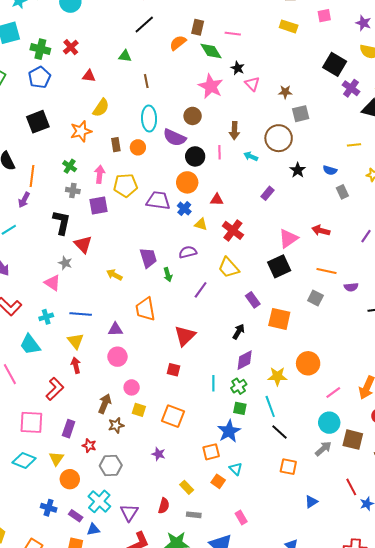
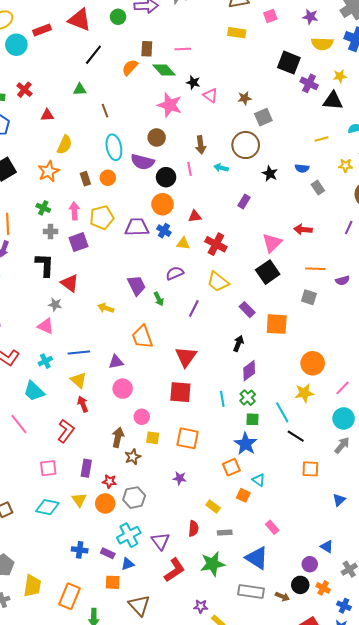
red square: (174, 370) -> (180, 392), size x1.6
yellow star: (277, 376) -> (304, 393), moved
pink square: (31, 422) -> (48, 468), size x0.7
orange circle: (70, 479) -> (105, 503), moved
cyan cross: (99, 501) -> (129, 535), turned 30

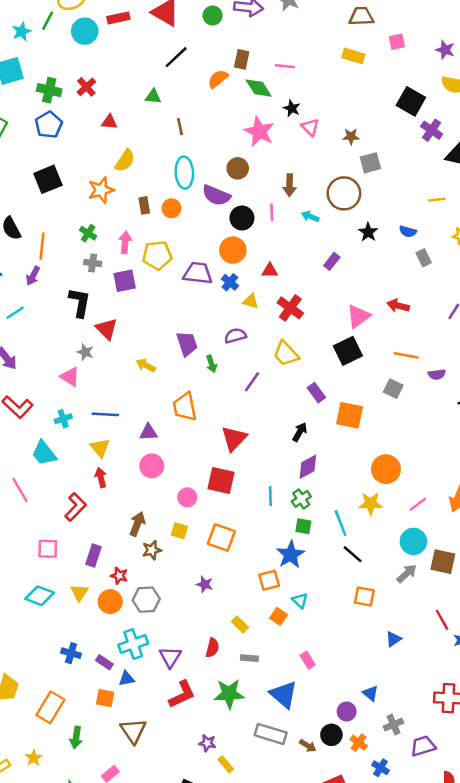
pink circle: (142, 417) -> (187, 497), moved

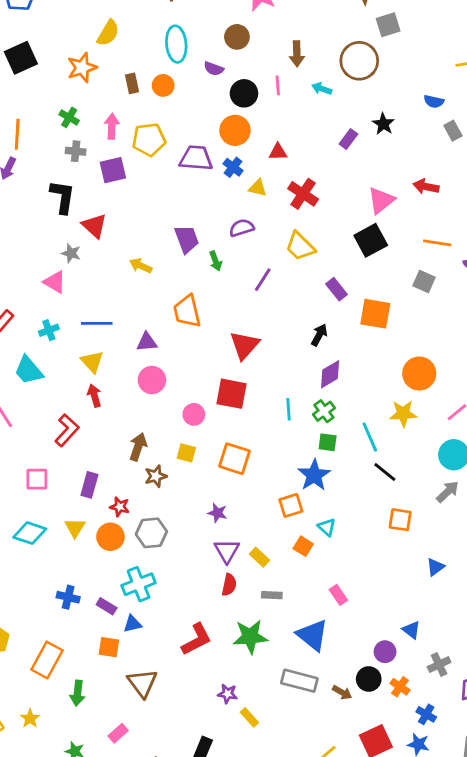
purple semicircle: (216, 195) -> (214, 69), size x0.6
black star: (368, 232) -> (383, 124), moved
purple triangle: (170, 657) -> (227, 551), moved

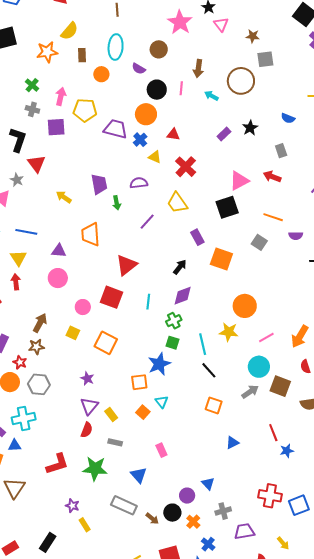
brown rectangle: (132, 83) -> (82, 55), moved
gray rectangle: (453, 131) -> (281, 151), moved
cyan line: (289, 409) -> (148, 302), moved
brown star: (156, 476) -> (36, 347), moved
blue triangle: (312, 635) -> (139, 475), size x0.7

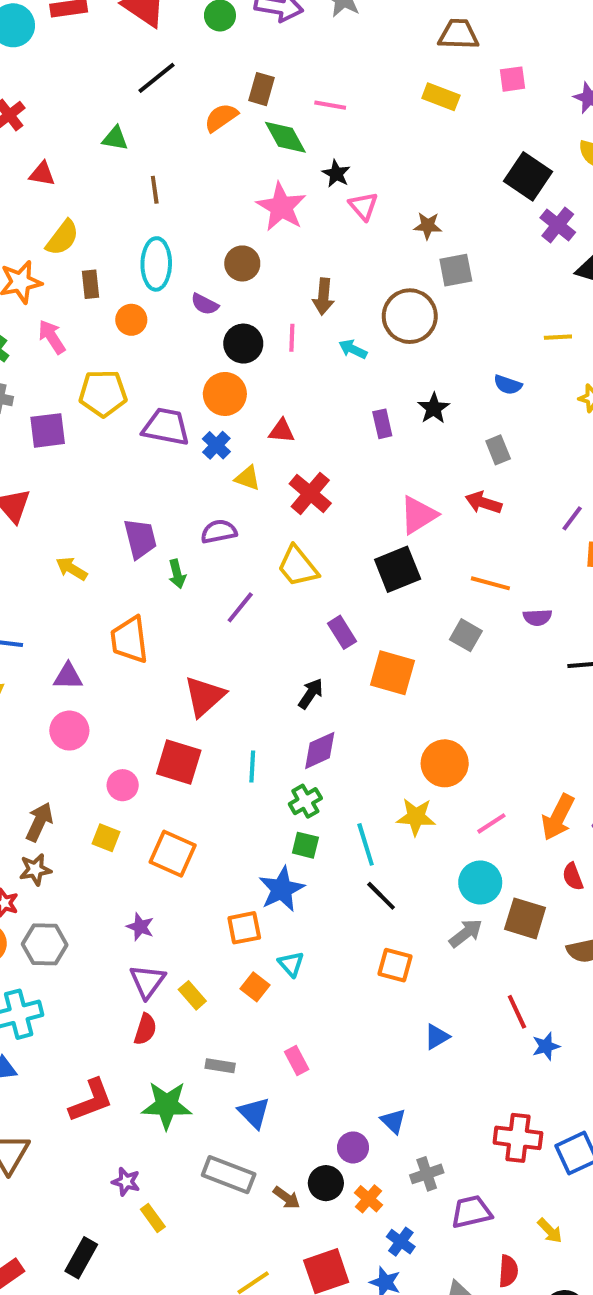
pink arrow: (61, 96) -> (52, 337), moved, turned -42
purple rectangle: (224, 134) -> (382, 424), turned -56
gray rectangle: (115, 442) -> (220, 1066), moved

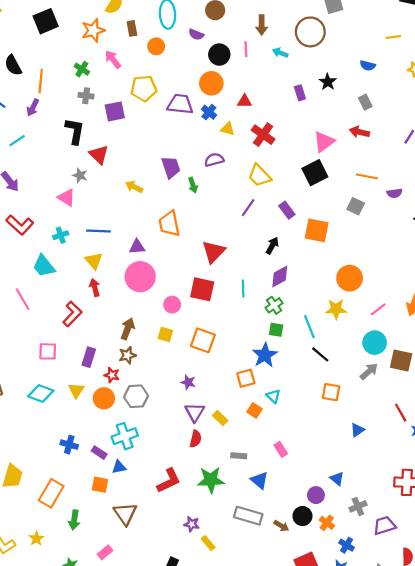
purple line: (240, 607) -> (248, 208), moved
pink circle: (69, 731) -> (140, 277), size x1.4

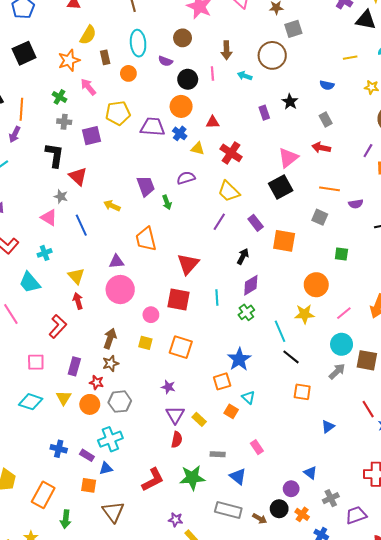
blue line: (98, 231) -> (81, 225), moved, turned 65
green square: (276, 330) -> (341, 254), moved

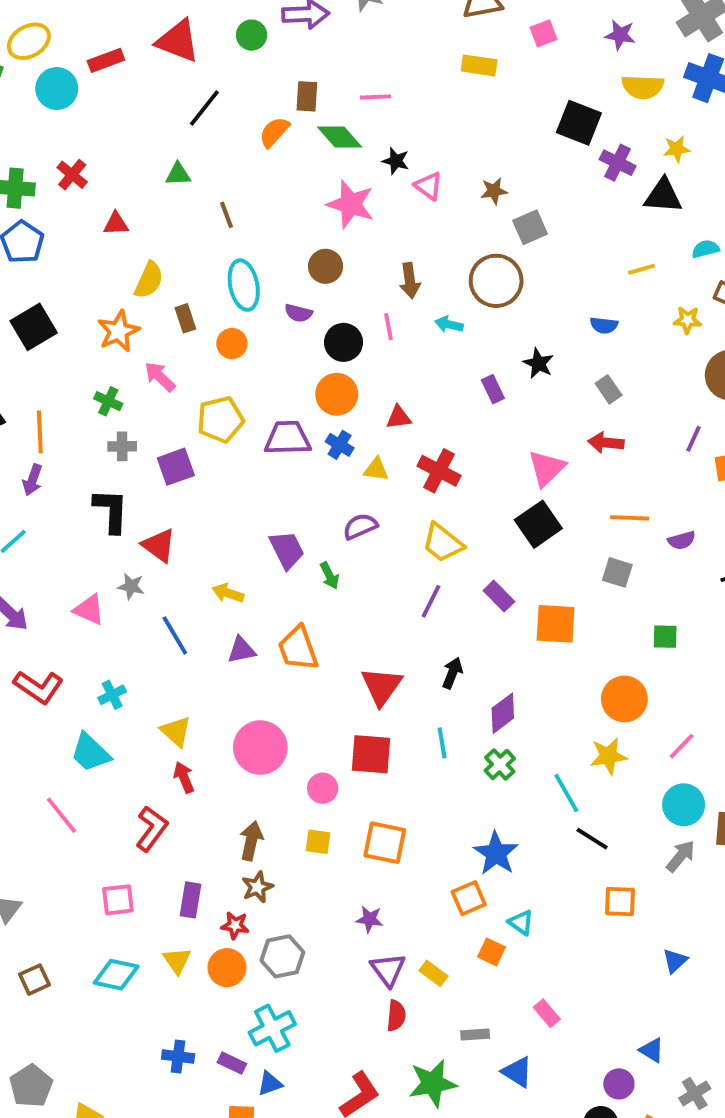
pink triangle: (49, 218) -> (89, 610), moved
black arrow: (243, 256) -> (452, 673), moved
purple triangle: (116, 262) -> (241, 650), moved

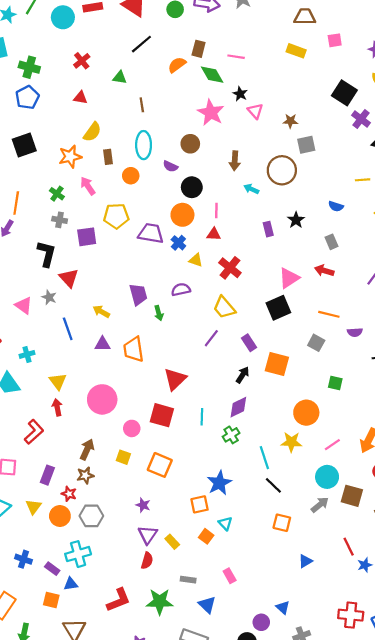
red cross: (72, 175) -> (82, 61), moved
pink line: (388, 327) -> (216, 211), moved
black arrow: (452, 673) -> (243, 375), moved

